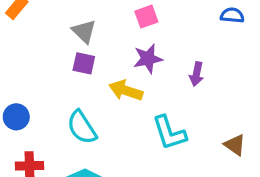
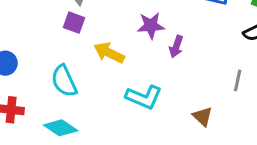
purple star: (148, 59) -> (151, 26), moved
cyan L-shape: (169, 133) -> (144, 97), turned -57

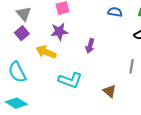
purple square: (74, 23) -> (22, 33), turned 32
purple star: (151, 26) -> (59, 32), moved

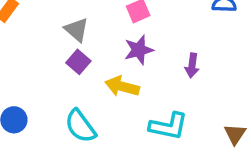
brown triangle: (110, 91) -> (235, 134), turned 32

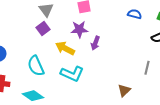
purple arrow: (192, 65) -> (95, 43), moved
cyan L-shape: (168, 126) -> (72, 74), moved

